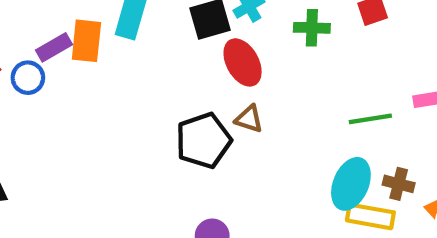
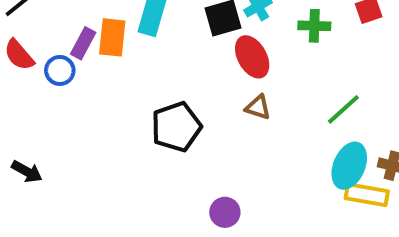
purple rectangle: (54, 47) -> (83, 43), turned -32
green line: (370, 119) -> (343, 109), moved, turned -33
black pentagon: (203, 141) -> (176, 127), moved

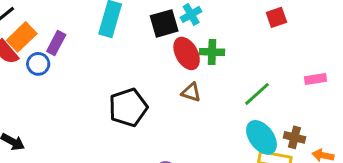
green cross: (314, 26) -> (212, 52), moved
orange rectangle: (112, 37) -> (22, 37), moved, turned 40
cyan ellipse: (349, 166) -> (261, 137), turned -60

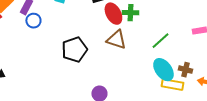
blue circle: (38, 64) -> (33, 21), moved
brown triangle: (191, 92) -> (116, 40), size x1.5

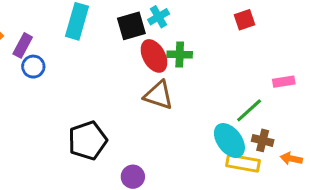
green line: (160, 41) -> (249, 110), moved
black pentagon: (74, 50) -> (88, 140), moved

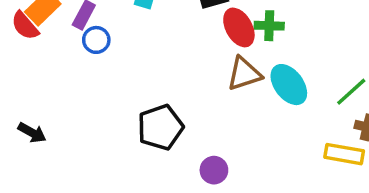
brown triangle: (159, 95) -> (244, 74), turned -36
cyan ellipse: (229, 140) -> (289, 85), moved

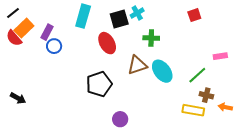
red ellipse: (239, 27) -> (107, 43), moved
black pentagon: (160, 127) -> (99, 84), moved

